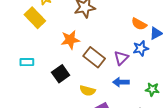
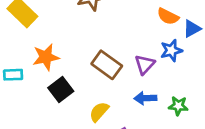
orange star: (70, 40) -> (46, 57), moved
green star: (152, 89) -> (178, 106), moved
yellow semicircle: (88, 91) -> (99, 112), turned 119

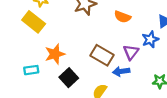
orange semicircle: (168, 16) -> (122, 17), moved
blue arrow: (145, 98) -> (121, 71), moved

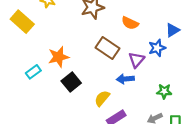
yellow rectangle: (34, 22) -> (22, 22), moved
brown rectangle: (102, 55) -> (108, 48), moved
cyan rectangle: (31, 70) -> (33, 72), turned -32

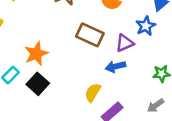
purple triangle: (136, 60) -> (125, 43), turned 35
black square: (71, 82) -> (38, 84), moved

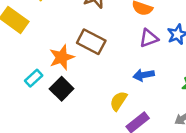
brown rectangle: (90, 35) -> (91, 42), moved
purple triangle: (125, 43) -> (149, 38), moved

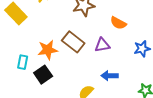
purple triangle: (149, 38) -> (102, 45), moved
cyan rectangle: (34, 78) -> (23, 62), turned -48

